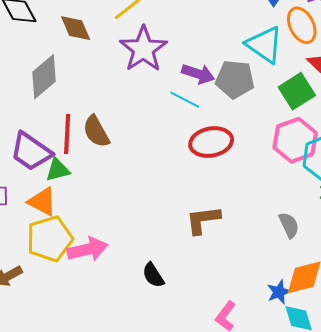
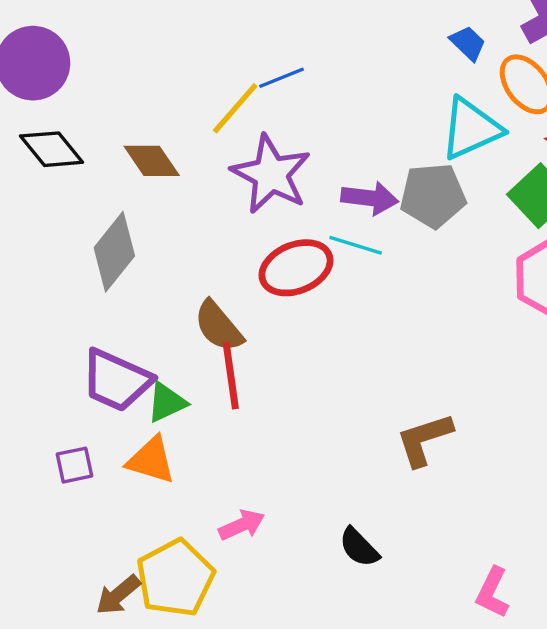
cyan triangle: (264, 45) -> (471, 129), turned -48
red line: (67, 134) -> (231, 376), moved
red ellipse: (211, 142) -> (296, 268), moved
yellow pentagon: (50, 239) -> (175, 578), moved
pink arrow: (88, 249) -> (242, 525), size x0.7

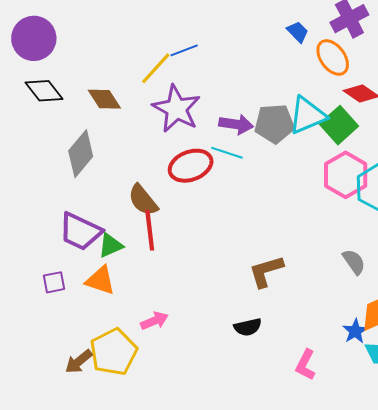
cyan triangle: (471, 129) -> (307, 115), moved
black semicircle: (359, 547) -> (248, 327), moved, turned -60

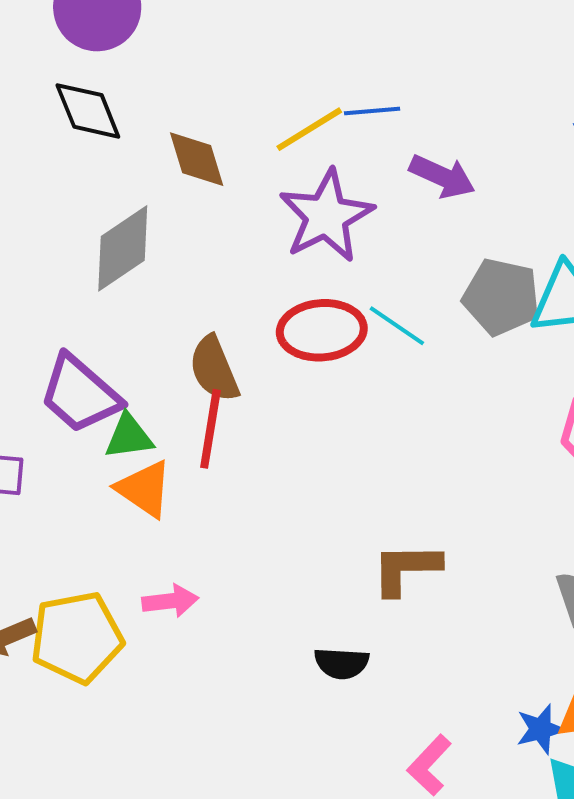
purple arrow: (236, 124) -> (442, 176), moved
orange triangle: (100, 280) -> (144, 489), moved

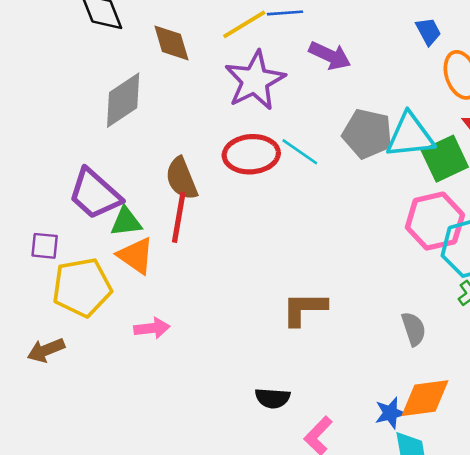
yellow pentagon: (77, 637) -> (82, 287), moved
black semicircle: (342, 663) -> (273, 398), moved

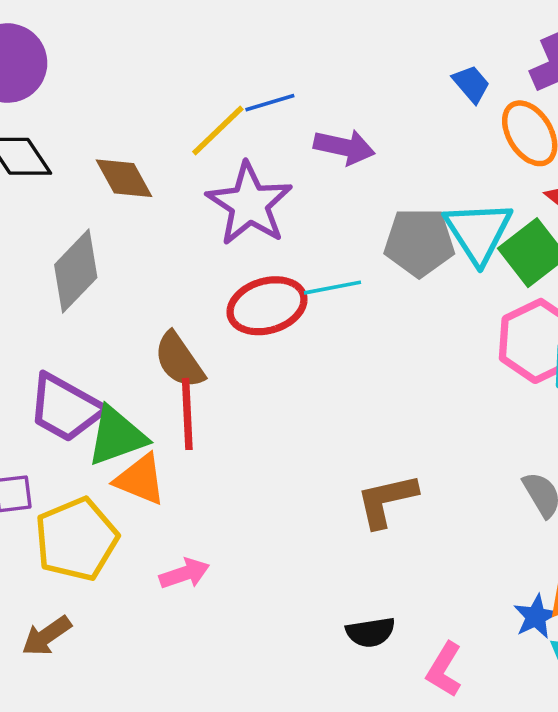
cyan triangle: (410, 136) -> (478, 232), turned -44
cyan line: (300, 152) -> (332, 288), turned -33
green triangle: (126, 222) -> (117, 436), size x1.4

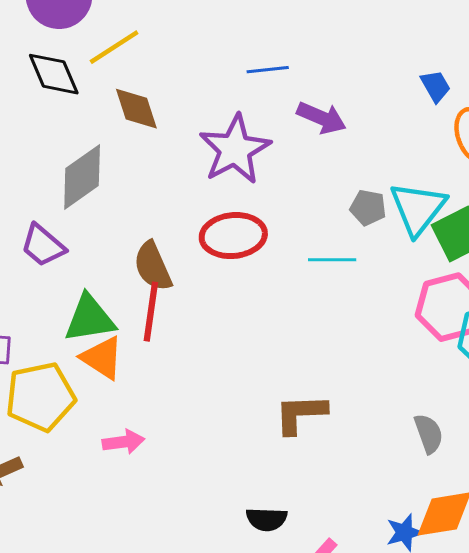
yellow line: (218, 131) -> (114, 47), moved
gray pentagon: (419, 242) -> (368, 208), size x0.6
cyan line: (332, 288) -> (332, 260), moved
purple trapezoid: (65, 408) -> (43, 245), moved, size x0.7

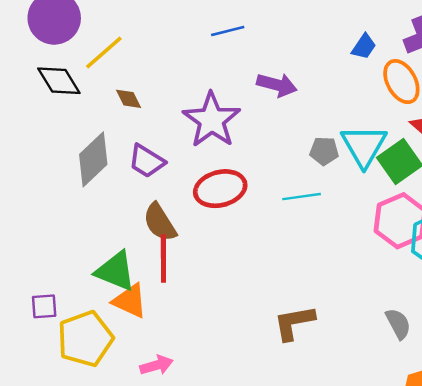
blue line: (268, 70) -> (228, 31), moved
blue trapezoid: (435, 86) -> (364, 47), turned 72
brown diamond: (136, 109) -> (129, 99), size x0.7
purple trapezoid: (43, 245) -> (147, 161), moved
green triangle: (90, 319) -> (115, 271), turned 39

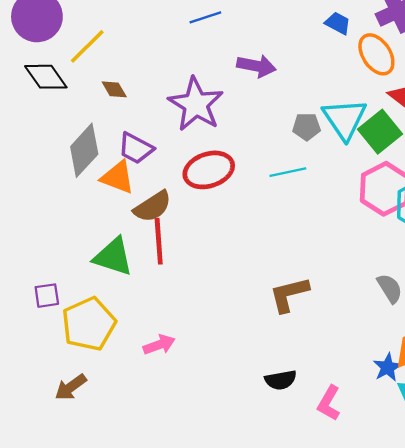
blue trapezoid: (364, 47) -> (338, 23), turned -92
brown semicircle: (160, 222) -> (153, 207), turned -87
orange triangle: (130, 301) -> (118, 177), moved

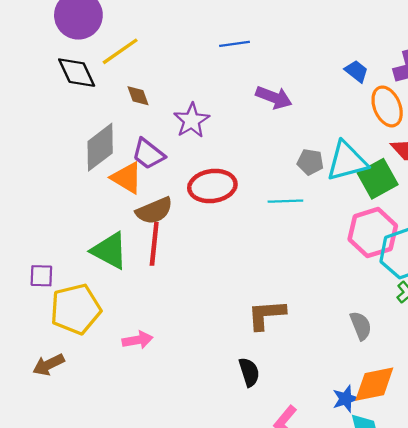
purple star: (196, 104) -> (192, 120), moved, size x0.7
cyan triangle: (345, 119) -> (347, 161), turned 39
black semicircle: (281, 380) -> (249, 372), moved, turned -108

